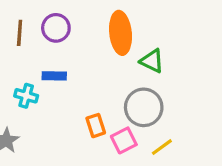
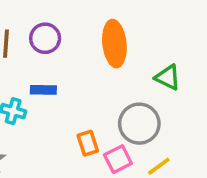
green triangle: (152, 61) -> (168, 77), moved

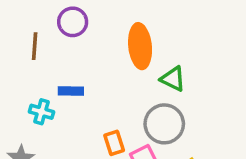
purple circle: (45, 38) -> (73, 22), moved
green triangle: (168, 77) -> (173, 79), moved

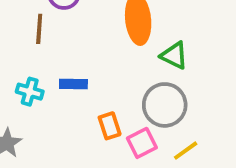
brown line: (35, 46) -> (39, 29), moved
blue rectangle: (71, 91) -> (73, 84), moved

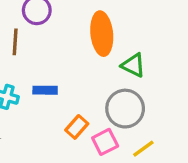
orange rectangle: (110, 126) -> (77, 127), turned 60

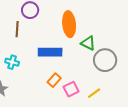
blue rectangle: (45, 90) -> (50, 52), moved, size x1.6
gray circle: (125, 109) -> (105, 60), moved

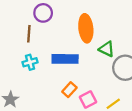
cyan cross: (12, 62) -> (30, 62), moved, turned -32

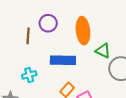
purple circle: (43, 13) -> (48, 23), moved
cyan cross: (30, 62) -> (29, 75), moved

